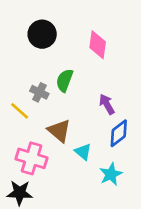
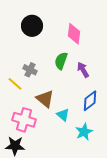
green semicircle: (65, 80) -> (61, 61), moved
purple arrow: (107, 104) -> (83, 70), moved

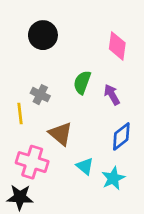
pink diamond: (74, 34) -> (117, 46), moved
yellow line: (15, 84) -> (20, 113), turned 42
cyan triangle: (63, 115) -> (85, 166), moved

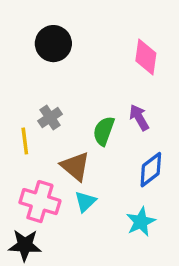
green semicircle: (82, 82) -> (104, 131), moved
gray cross: (40, 95) -> (50, 118), turned 30
cyan triangle: (85, 166) -> (85, 202), moved, turned 36

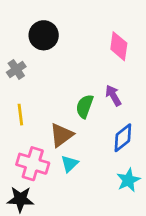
gray cross: (50, 118) -> (16, 69), moved
brown triangle: (75, 166) -> (61, 135), turned 44
cyan star: (141, 222) -> (128, 180), moved

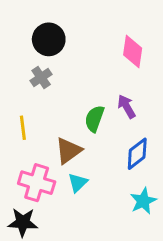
gray cross: (16, 69) -> (41, 77), moved

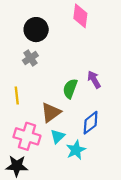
pink diamond: (133, 52) -> (80, 16), moved
blue diamond: (137, 154) -> (91, 123), moved
cyan star: (143, 201) -> (76, 150), moved

